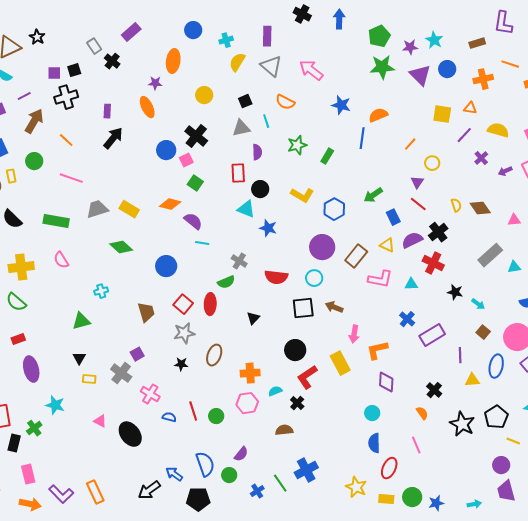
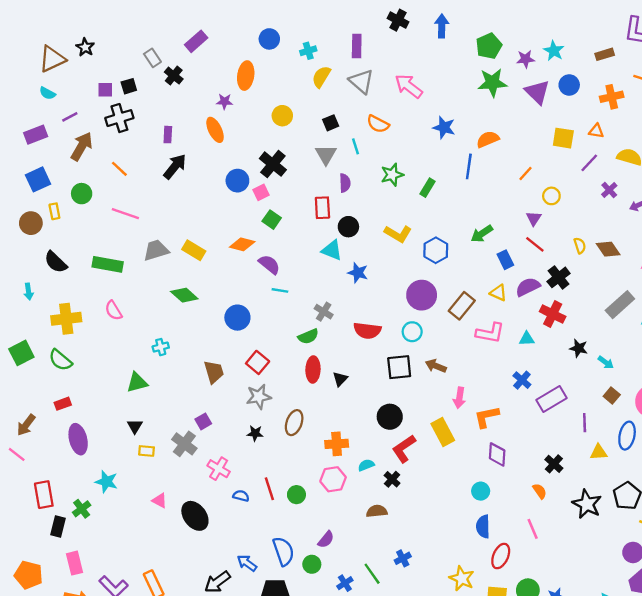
gray triangle: (241, 128) -> (326, 155), turned -48
red ellipse: (210, 304) -> (313, 369), moved
blue cross: (306, 470) -> (403, 558), size x0.6

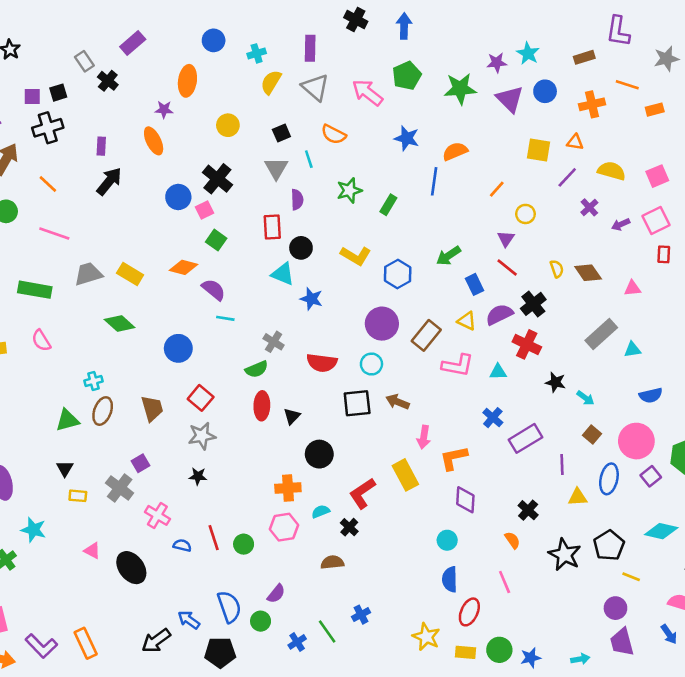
green pentagon: (489, 46) -> (407, 76), moved
black circle: (390, 417) -> (319, 454), moved
brown ellipse: (294, 423) -> (103, 411), moved

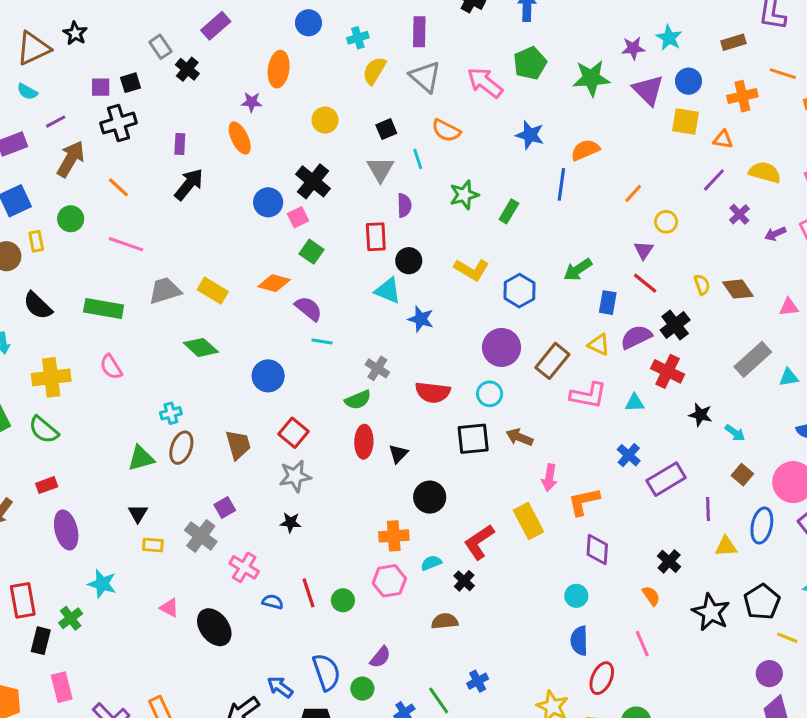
yellow square: (538, 150) -> (686, 122), moved
blue rectangle: (475, 284) -> (608, 303), turned 36

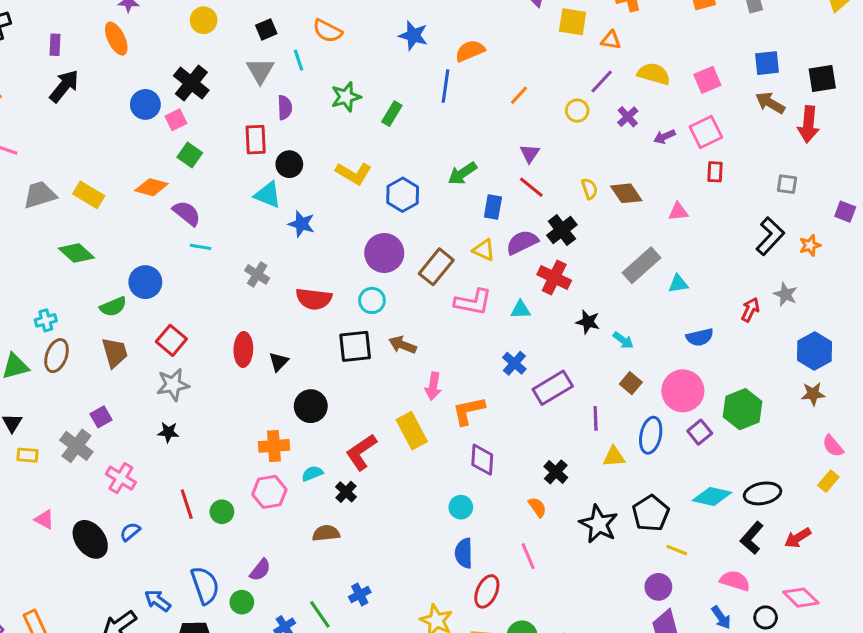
yellow circle: (666, 222) -> (577, 111), moved
green semicircle: (358, 400) -> (113, 307), moved
blue semicircle: (273, 602) -> (130, 532), moved, turned -54

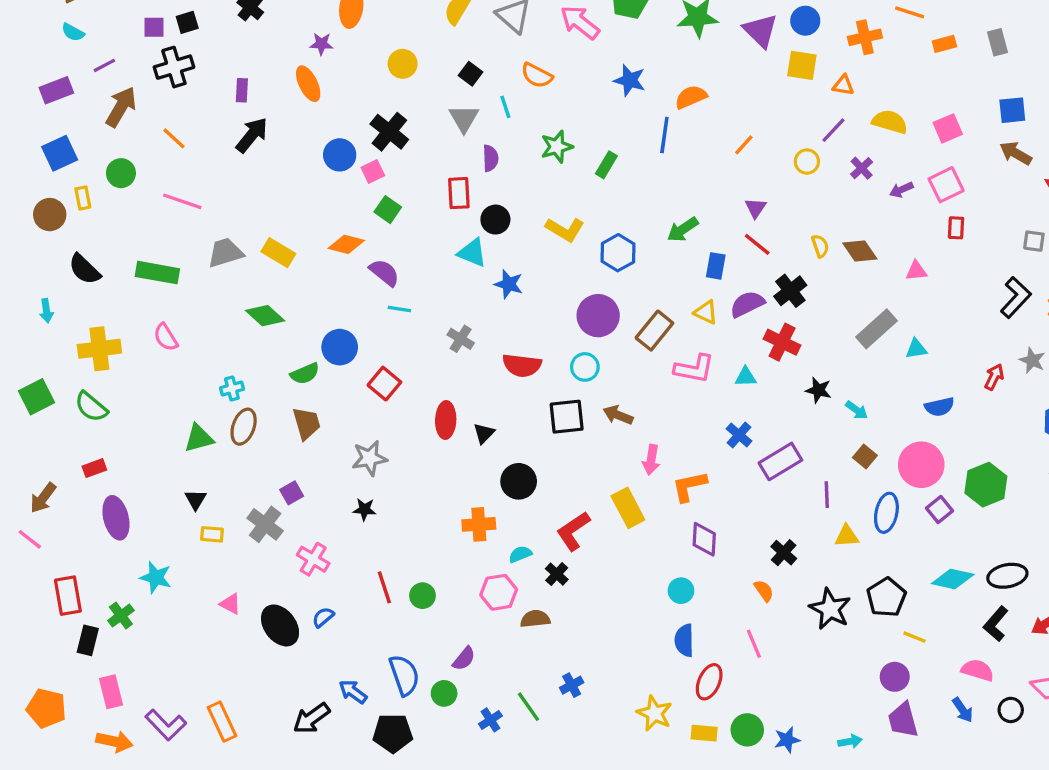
black square: (266, 29) -> (471, 74), turned -30
red square: (171, 340) -> (384, 384), moved
pink hexagon: (269, 492) -> (499, 592), moved

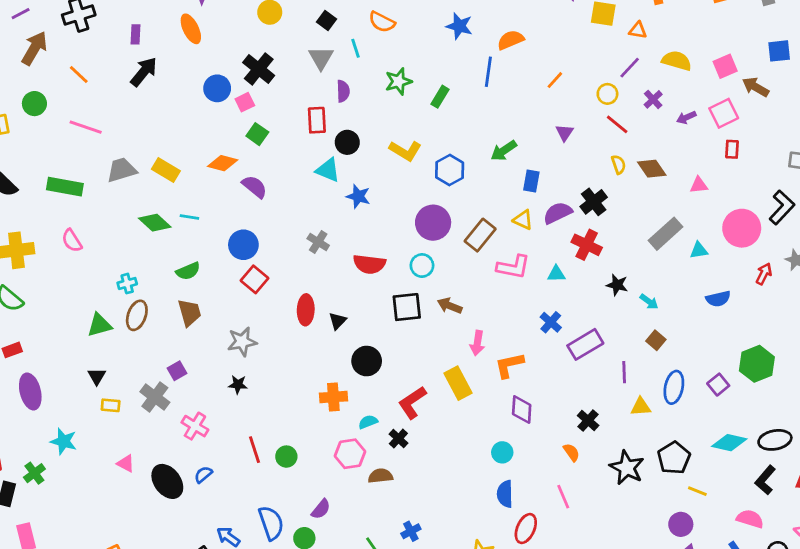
brown arrow: (1016, 153) -> (756, 87), moved
red line: (757, 244) -> (617, 124), moved
cyan line: (399, 309) -> (189, 217), moved
blue circle: (340, 347) -> (243, 245), moved
pink circle: (921, 465) -> (742, 228), moved

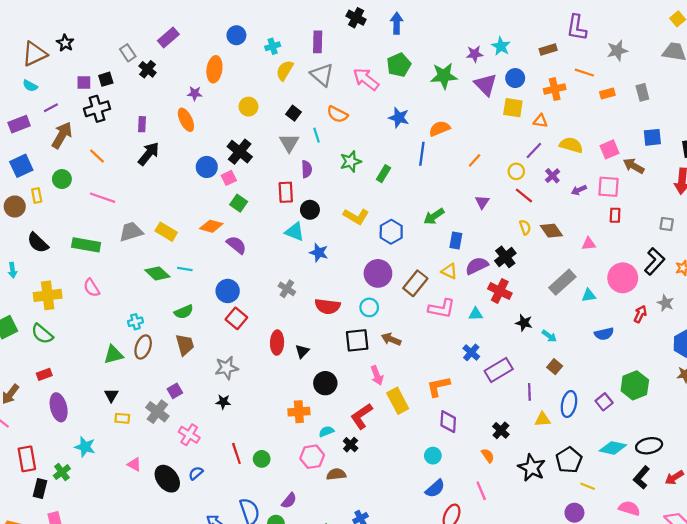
pink square: (724, 113) -> (608, 187), turned 30
pink arrow: (477, 343) -> (377, 375), moved, turned -30
blue semicircle: (505, 494) -> (435, 489), turned -130

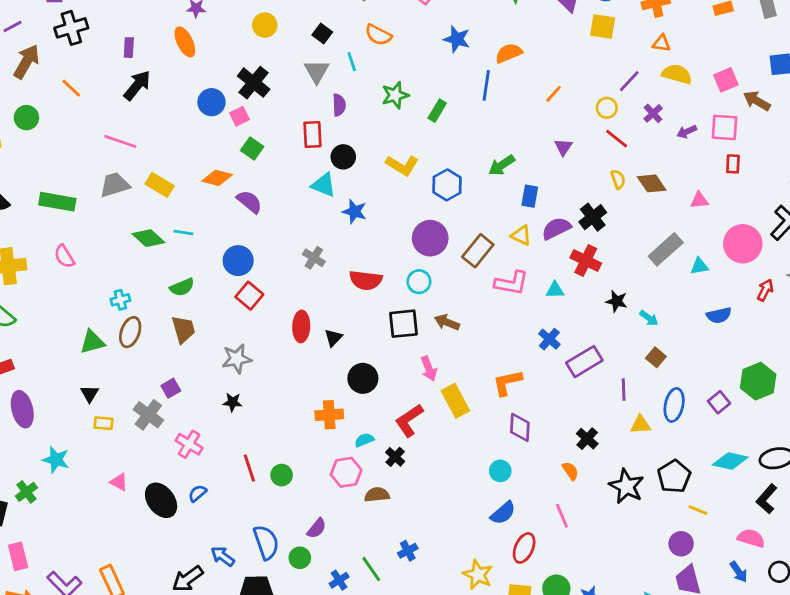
orange triangle: (540, 121) -> (661, 43), moved
pink line: (103, 198) -> (120, 141), moved

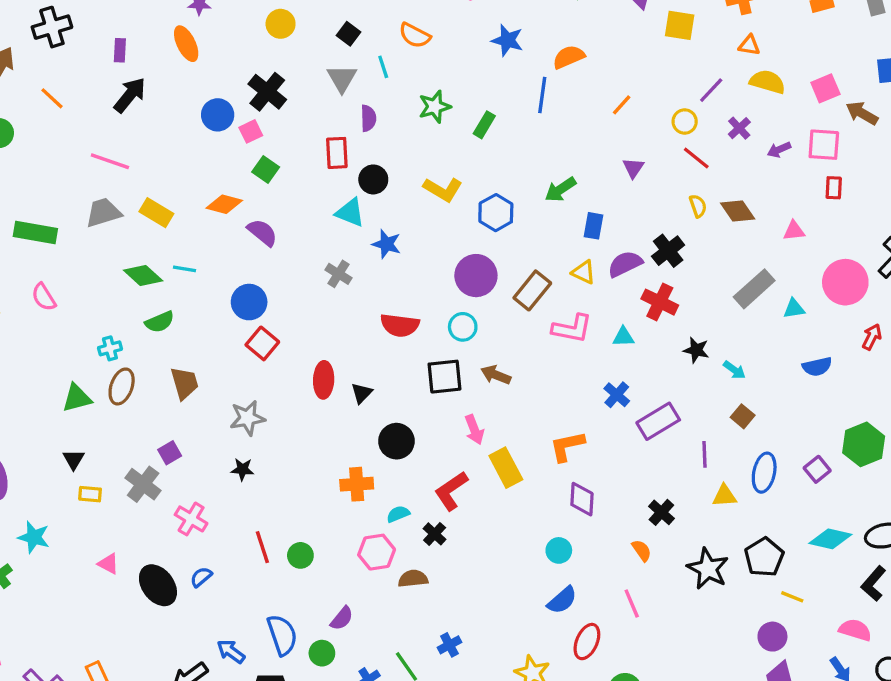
gray cross: (314, 258) -> (339, 274), moved
green semicircle: (182, 287) -> (160, 322), moved

